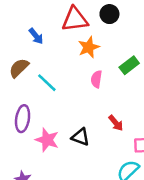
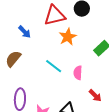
pink semicircle: (96, 79) -> (78, 73), moved
cyan line: (47, 83) -> (54, 66), moved

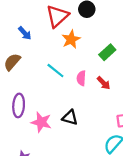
red triangle: (55, 15) -> (57, 16), turned -30
red arrow: (95, 96) -> (104, 83), moved

